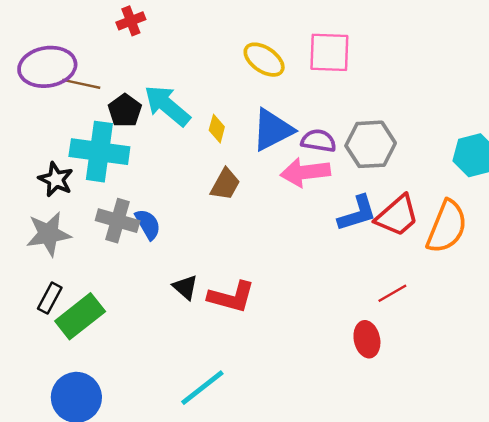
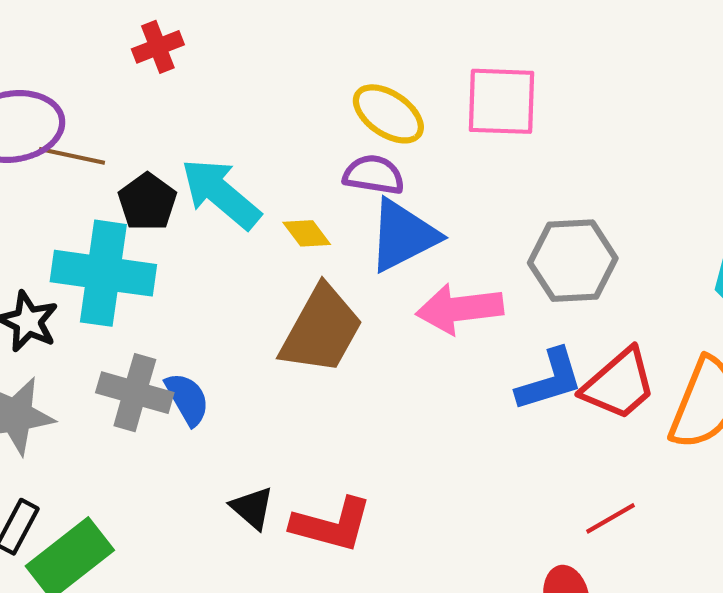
yellow diamond: (217, 129) -> (307, 233), turned -52
purple semicircle: (319, 141) -> (374, 175), moved
brown trapezoid: (225, 184) -> (321, 330), size x1.6

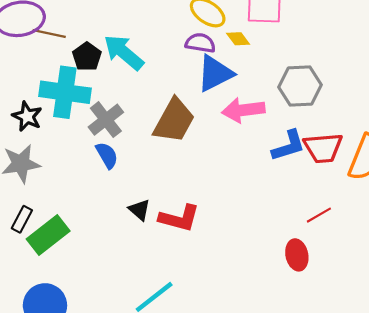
yellow diamond: (307, 233) -> (238, 39), moved
red trapezoid: (619, 384) -> (323, 148), turned 36
gray cross: (135, 393) -> (106, 120), moved, turned 36

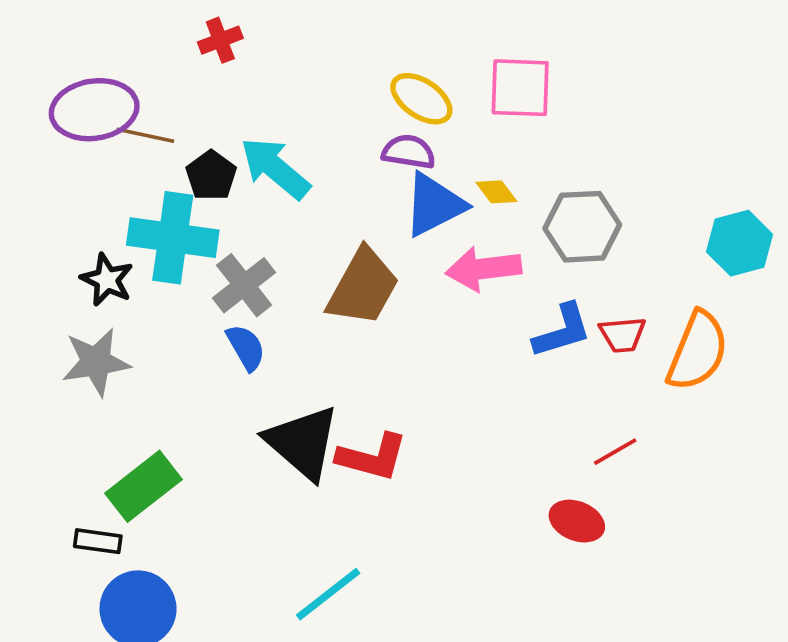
yellow diamond: (238, 39) -> (496, 192), moved
red trapezoid: (323, 148) -> (623, 335), size x0.7
black triangle: (139, 210) -> (303, 442), size x2.0
black rectangle: (22, 219) -> (98, 541), moved, turned 70
red ellipse: (297, 255) -> (577, 521), turned -56

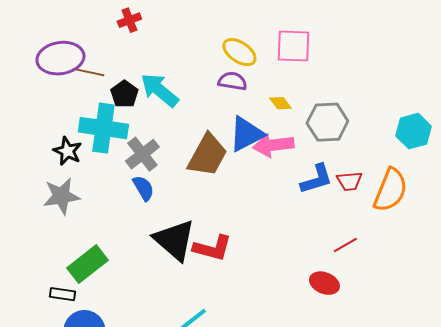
blue triangle: (434, 205) -> (246, 134), moved

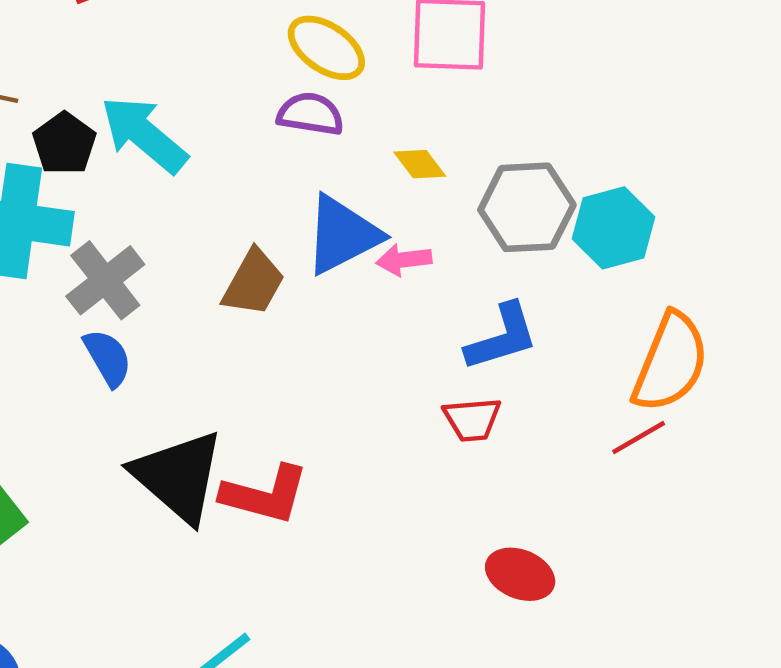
cyan hexagon: (413, 131) -> (614, 228), moved
pink arrow: (273, 145) -> (404, 260), size x0.6
brown trapezoid: (207, 155) -> (253, 283), size x0.7
red trapezoid: (349, 181) -> (472, 419), moved
red line: (345, 245) -> (639, 438), moved

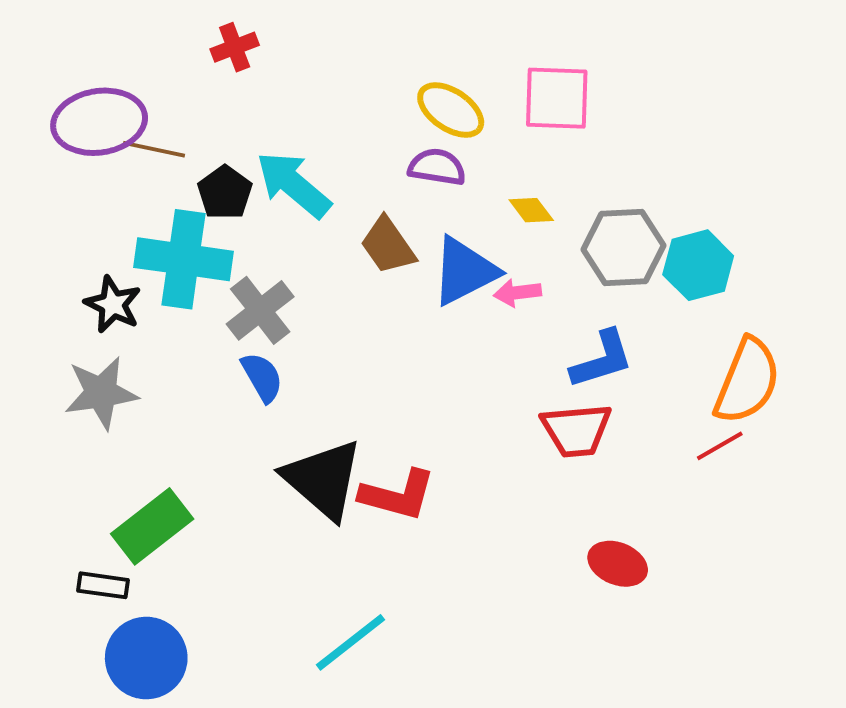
brown trapezoid: (253, 283) -> (388, 246), moved, turned 116
red trapezoid: (472, 419) -> (576, 430), size x1.4

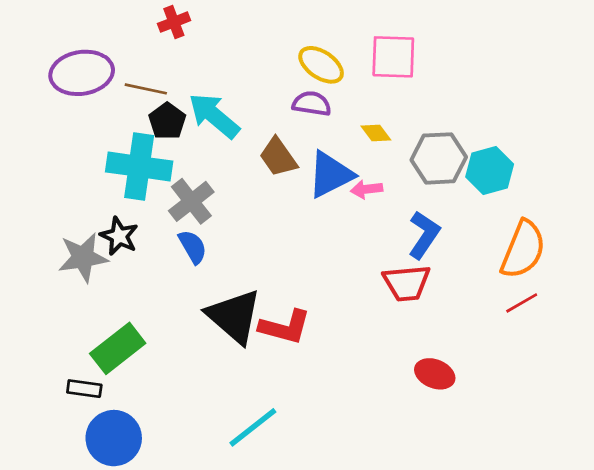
brown line: (154, 149) -> (146, 89), moved
black star: (113, 304) -> (119, 236), moved
blue L-shape: (602, 359) -> (424, 235), turned -39
red line: (720, 446) -> (522, 303), moved

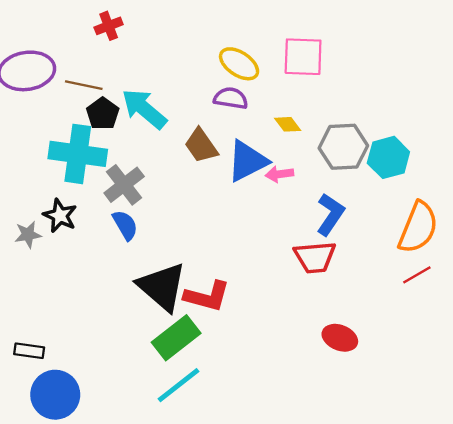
gray star: (83, 257) -> (28, 235), size x0.6
green rectangle: (118, 348) -> (176, 338), moved

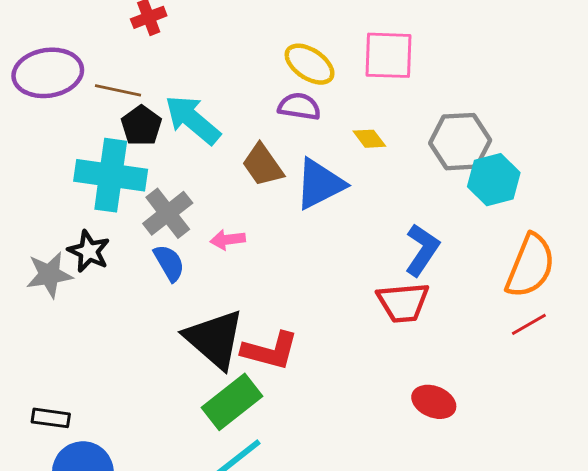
gray hexagon: (343, 147) -> (460, 142), moved
pink arrow: (279, 174) -> (228, 240), moved
gray star: (28, 235) -> (49, 275), size x1.4

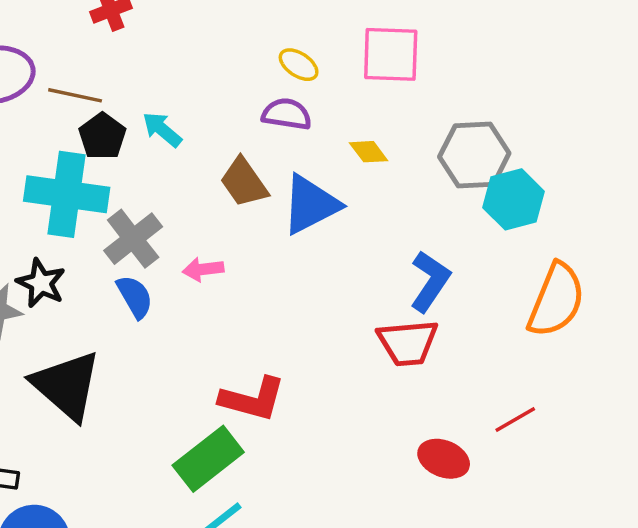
yellow ellipse: (310, 64) -> (299, 65), size x0.7
cyan arrow: (193, 120) -> (162, 129), size x0.6
red line: (529, 324) -> (515, 419), moved
black triangle: (214, 339) -> (67, 385), moved

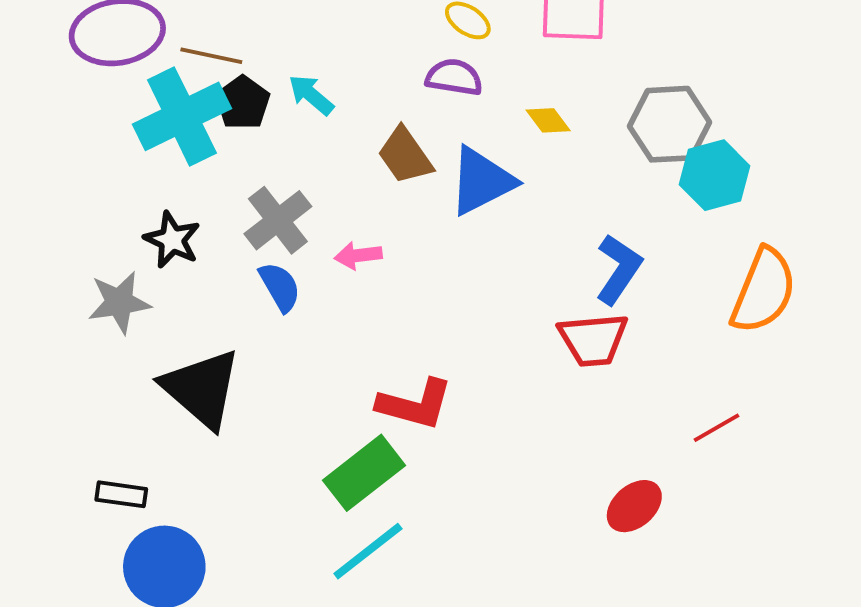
cyan cross: (67, 194) -> (182, 116), moved, turned -34
black star: (41, 283) -> (172, 240), moved
red ellipse: (444, 459) -> (634, 506), moved, turned -63

